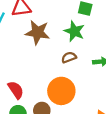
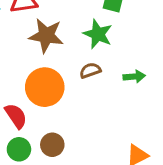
orange circle: (61, 91) -> (45, 87), moved

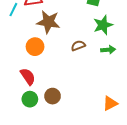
green star: (98, 34) -> (103, 25), moved, turned 30
orange circle: (45, 87) -> (35, 47), moved, size x0.7

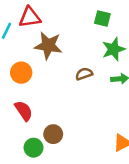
orange circle: (35, 47) -> (21, 73), moved
green circle: (30, 99) -> (33, 148), moved

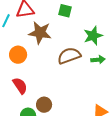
green square: (102, 18) -> (65, 11), moved
brown semicircle: (84, 74) -> (69, 56), size x1.6

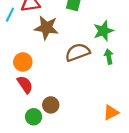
orange circle: (18, 55) -> (23, 62), moved
green arrow: (98, 60) -> (109, 57), turned -96

